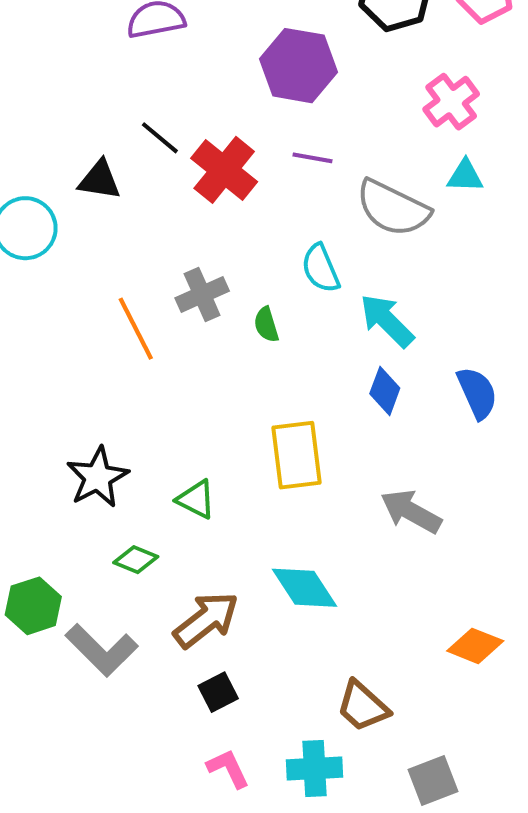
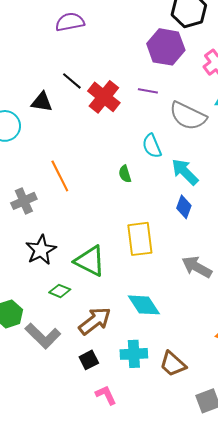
purple hexagon: (298, 66) -> (166, 47), moved
gray cross: (202, 294) -> (24, 201), moved
green triangle: (196, 499) -> (90, 261), size x1.6
black square: (218, 692) -> (89, 360), moved
cyan cross: (315, 768) -> (134, 354), moved

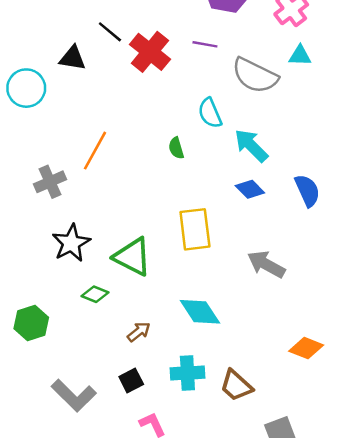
orange line: (60, 176) -> (95, 151), turned 56
blue diamond: (184, 207) -> (250, 189), turned -65
brown arrow: (95, 321) -> (139, 332), size x0.6
gray L-shape: (43, 336) -> (74, 395), moved

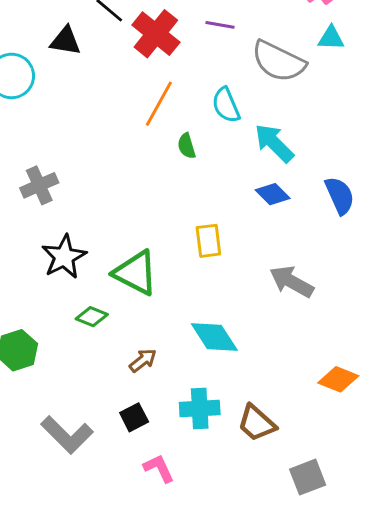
orange line: (95, 151) -> (159, 104), moved
yellow rectangle: (195, 229) -> (208, 241), size x0.7

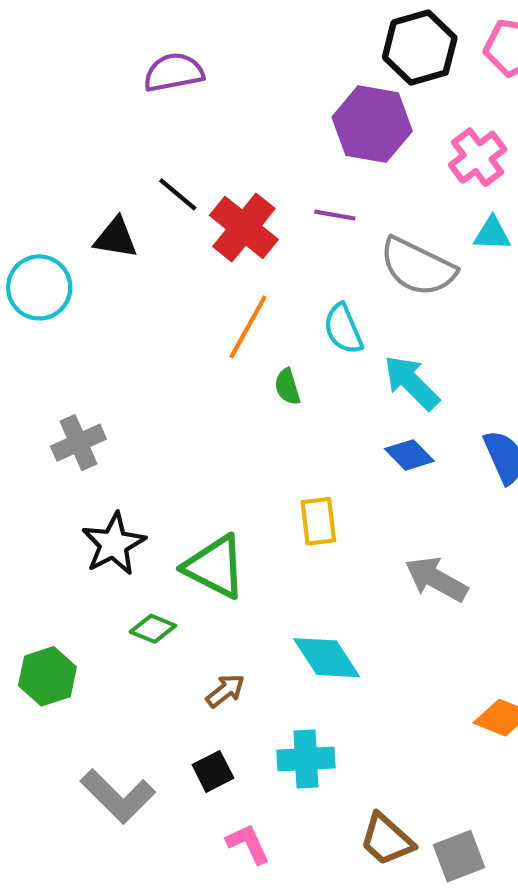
brown trapezoid: (257, 423) -> (387, 840), moved

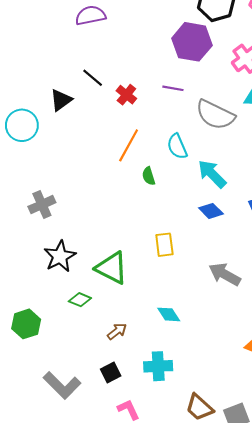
red cross: (244, 227) -> (126, 95), size x0.6
black triangle: (116, 238) -> (61, 100), turned -45
cyan diamond: (327, 658) -> (169, 314), size x0.7

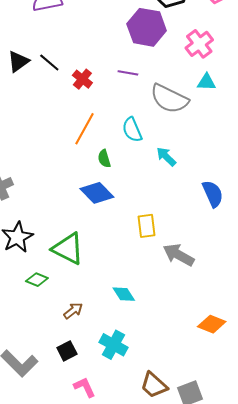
black triangle: (61, 100) -> (18, 61), moved
cyan arrow: (212, 174) -> (166, 157), size x0.7
blue diamond: (211, 211) -> (97, 193), moved, size x1.4
yellow rectangle: (164, 245) -> (147, 226), moved
cyan cross: (158, 366) -> (113, 345), turned 32

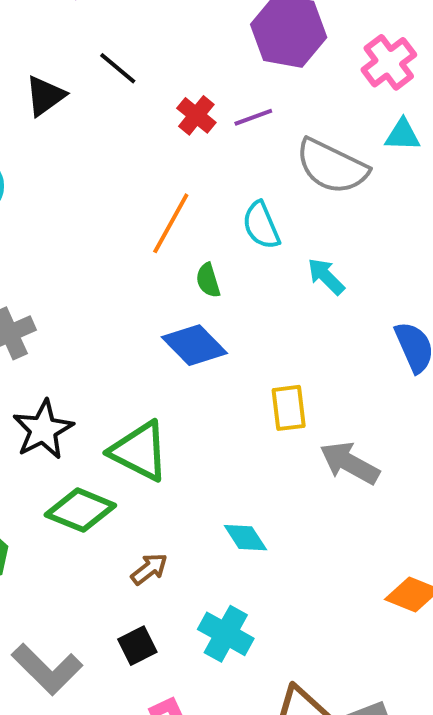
black line: (49, 62) -> (118, 68), moved
purple line: (128, 73) -> (253, 117), turned -30
red cross: (82, 79) -> (196, 115), moved
green diamond: (37, 280) -> (80, 510), size x1.6

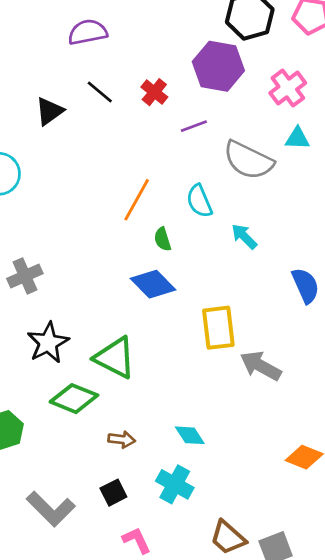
red cross: (196, 115) -> (154, 92), moved
yellow rectangle: (289, 408) -> (218, 328), size x1.4
cyan diamond: (245, 538) -> (190, 435), moved
brown arrow: (149, 569) -> (122, 439), turned 45

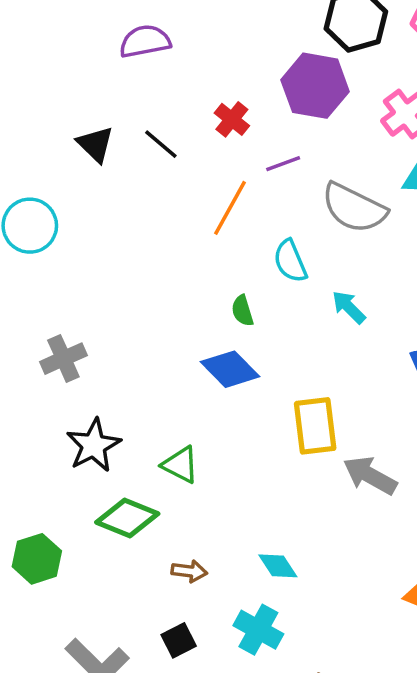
black line: (100, 92) -> (161, 144), moved
black triangle: (49, 111) -> (95, 144), turned -40
orange line: (137, 200) -> (230, 208), moved
green triangle: (115, 358) -> (180, 465), size x0.7

